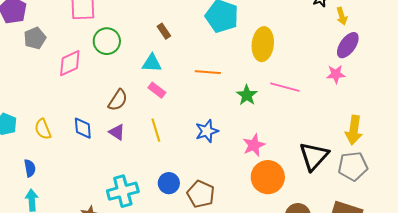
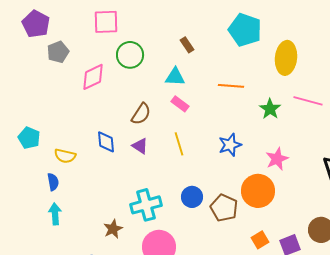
yellow semicircle: (43, 129) -> (65, 156), moved, turned -55
orange circle: (268, 177) -> (258, 191), moved

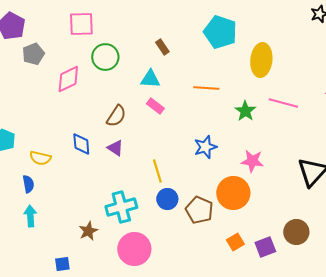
yellow line: (179, 144) -> (157, 171), moved
pink star: (277, 159) -> (252, 161), turned 30

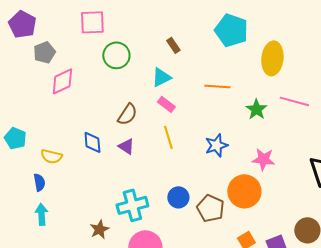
pink diamond: (68, 79) -> (62, 81), moved
cyan triangle: (150, 79) -> (161, 77), turned -30
yellow line: (157, 171) -> (168, 137), moved

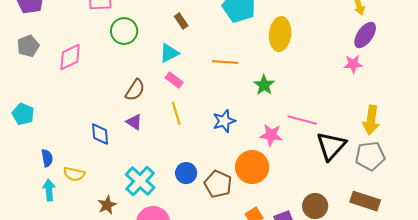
gray pentagon: (44, 52) -> (28, 46), moved
pink line: (294, 101) -> (302, 120), moved
blue diamond: (92, 142) -> (100, 134), moved
yellow semicircle: (51, 156) -> (74, 174), moved
cyan cross: (132, 205) -> (140, 181), turned -32

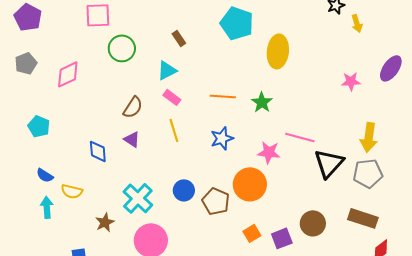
purple ellipse: (365, 35) -> (391, 68), moved
orange line: (225, 62) -> (223, 96), moved
cyan pentagon: (23, 114) -> (39, 126), moved
blue semicircle: (47, 158) -> (45, 175), turned 132

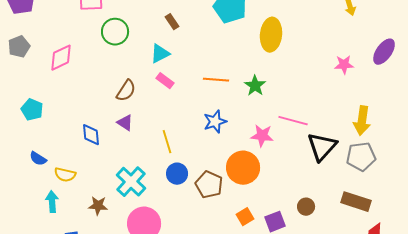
yellow line: (174, 130) -> (167, 142), moved
cyan arrow: (47, 207) -> (52, 202), moved
brown star: (105, 222) -> (98, 206), turned 30
brown circle: (313, 223) -> (306, 207), size x0.7

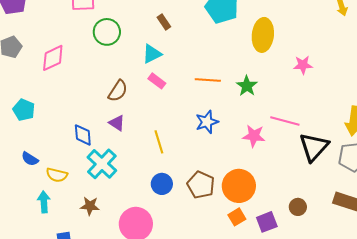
pink star: (344, 65) -> (303, 65), moved
orange circle: (243, 168) -> (239, 186), moved
blue circle: (177, 174) -> (162, 184), moved
cyan cross: (131, 182) -> (102, 164), moved

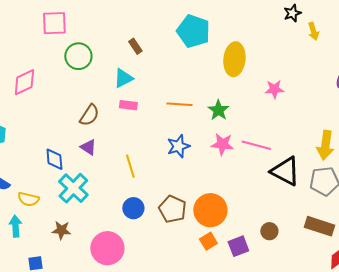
pink rectangle: (157, 81) -> (128, 105), turned -30
pink star: (254, 136) -> (222, 144), moved
black triangle: (314, 147) -> (285, 171), turned -44

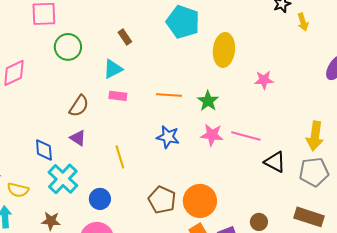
blue star: (178, 146) -> (168, 137), turned 30
black triangle: (285, 171) -> (275, 162), size x0.7
blue circle: (133, 208) -> (100, 199), moved

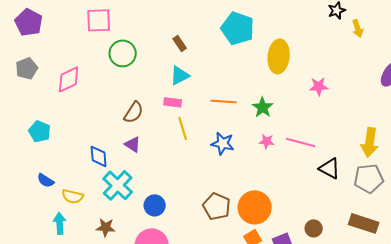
cyan triangle: (113, 69) -> (180, 75), moved
pink star: (212, 135) -> (267, 141), size x0.7
yellow line: (120, 157) -> (183, 128), moved

